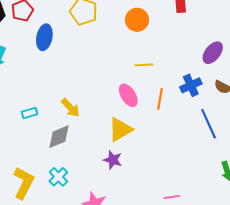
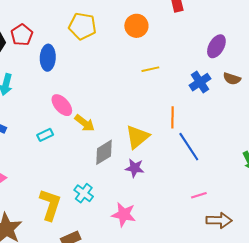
pink ellipse: (128, 95) -> (62, 105), moved
orange line: (160, 99) -> (172, 117), moved
blue line: (209, 124) -> (189, 147), moved
gray diamond: (59, 137) -> (104, 152), moved

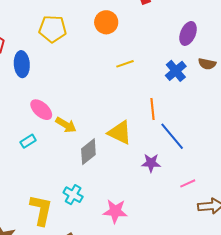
yellow triangle: (137, 137) -> (120, 133), turned -48
purple star: (135, 168) -> (151, 163), moved

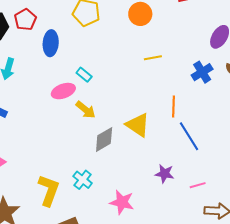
pink ellipse: (41, 110) -> (63, 91), turned -70
cyan rectangle: (28, 141) -> (84, 75), moved, turned 63
purple star: (151, 163) -> (164, 174), moved

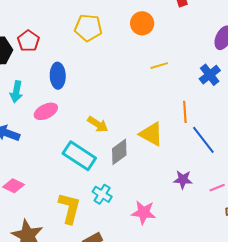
blue ellipse: (51, 43) -> (58, 76), moved
cyan rectangle: (84, 75) -> (79, 156), moved, size x2.0
pink ellipse: (63, 91) -> (46, 111), moved

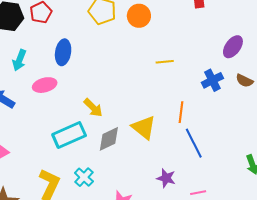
orange circle: (142, 23) -> (139, 16), moved
cyan rectangle: (79, 156) -> (69, 135), turned -68

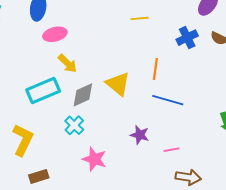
pink ellipse: (45, 85) -> (55, 34), moved
blue line: (194, 143) -> (168, 100), turned -48
cyan cross: (84, 177) -> (74, 125), moved

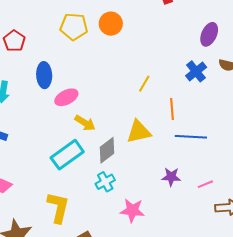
yellow line: (140, 18) -> (144, 84), moved, turned -42
yellow triangle: (118, 84) -> (139, 132), turned -40
cyan cross: (74, 125) -> (105, 182), turned 30

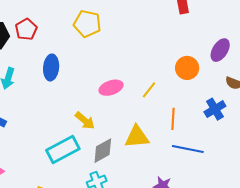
orange circle: (111, 24) -> (187, 68), moved
blue cross: (196, 71) -> (215, 109), moved
pink ellipse: (66, 97) -> (111, 88), moved

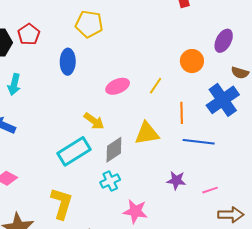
blue ellipse: (51, 67) -> (68, 62), moved
blue cross: (215, 109) -> (223, 100), size x1.5

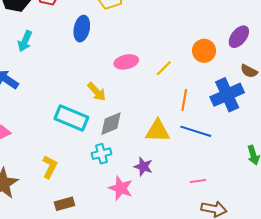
yellow triangle: (147, 133) -> (157, 131), moved
cyan rectangle: (74, 151) -> (71, 118), turned 44
purple star: (176, 180) -> (143, 167), moved
yellow L-shape: (62, 203) -> (50, 167), size x0.7

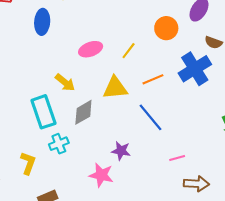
orange line: (184, 100) -> (153, 79), turned 65
cyan rectangle: (71, 118) -> (43, 112), turned 56
yellow triangle: (157, 131) -> (115, 88), moved
blue line: (196, 131) -> (151, 117), moved, turned 40
cyan cross: (102, 154) -> (59, 144), moved

